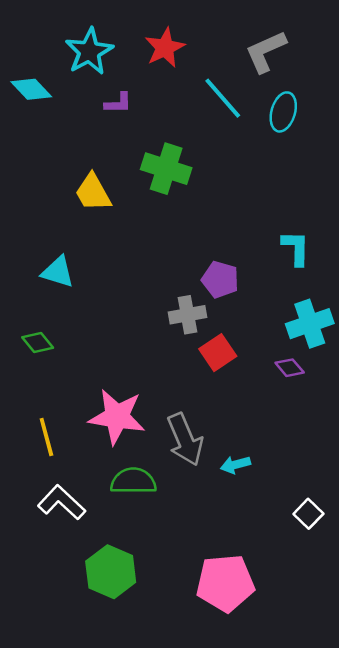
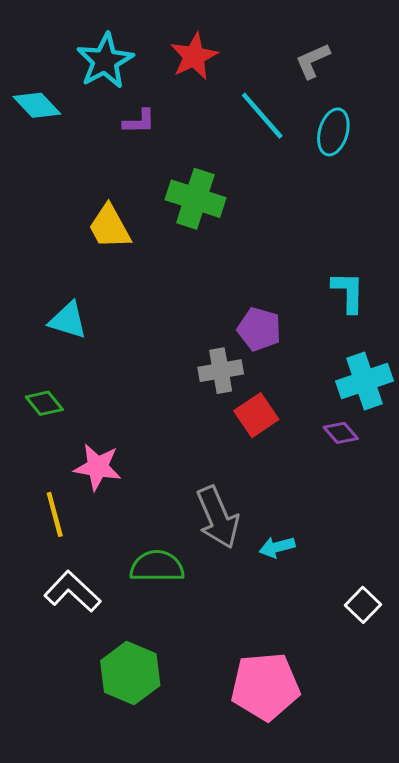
gray L-shape: (266, 51) -> (313, 61), size x0.7
pink star: (117, 417) -> (98, 467), moved, size x0.7

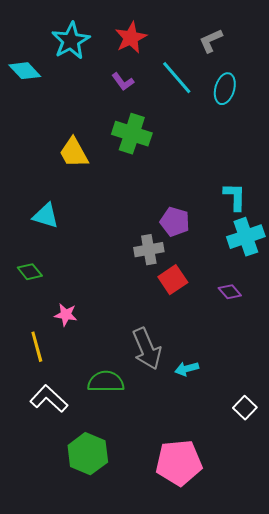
purple L-shape: (139, 122) -> (123, 82), moved, turned 55
cyan cross: (365, 381) -> (246, 237), moved
pink star: (98, 467) -> (66, 315), size x0.7

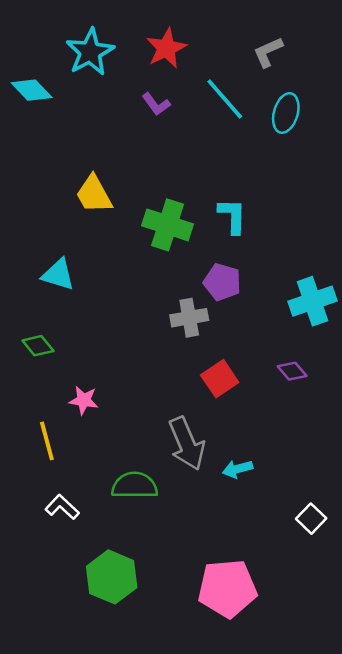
green cross: (132, 134) -> (168, 225), moved
cyan L-shape: (235, 197) -> (232, 216), moved
red square: (173, 280) -> (220, 379), moved
white L-shape: (49, 399) -> (62, 507), size x0.7

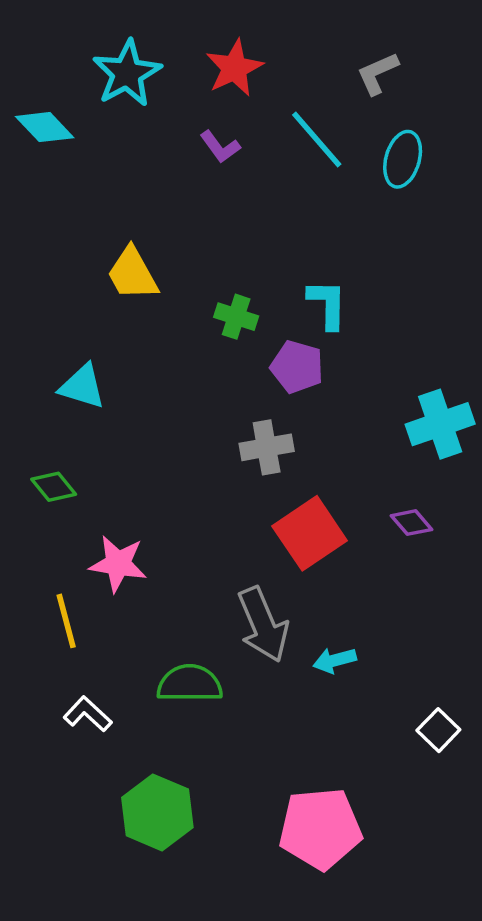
green cross: (168, 225) -> (236, 317), size x0.6
purple pentagon: (222, 282) -> (297, 367), moved
red square: (220, 379) -> (310, 533), size x1.4
pink star: (84, 400) -> (118, 564), size x1.4

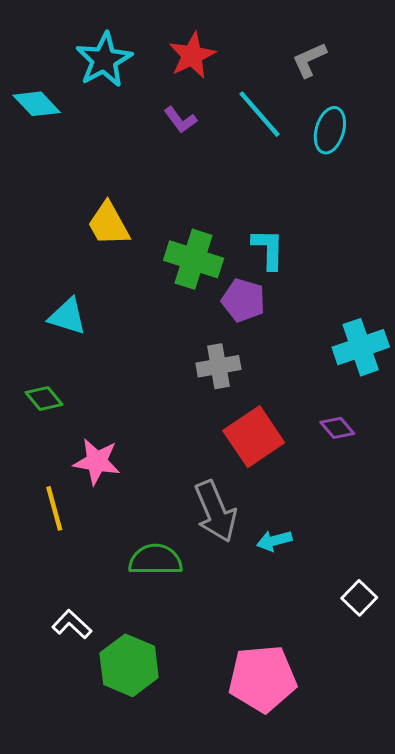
green cross: (236, 317) -> (194, 259), size x1.6
white L-shape: (88, 714) -> (72, 624), moved

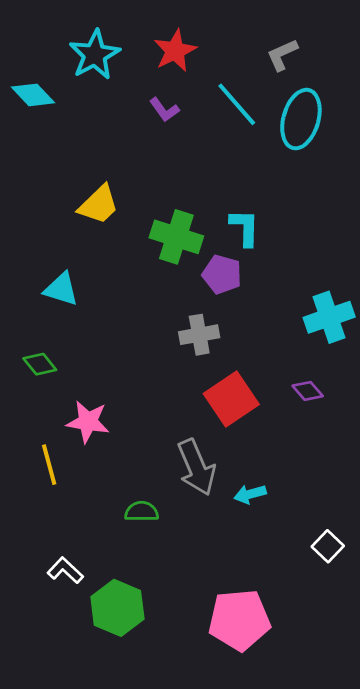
cyan ellipse: (330, 130) -> (301, 119), size x1.4
yellow trapezoid: (109, 224) -> (99, 205), turned -105
green semicircle: (155, 560) -> (142, 511), size x0.7

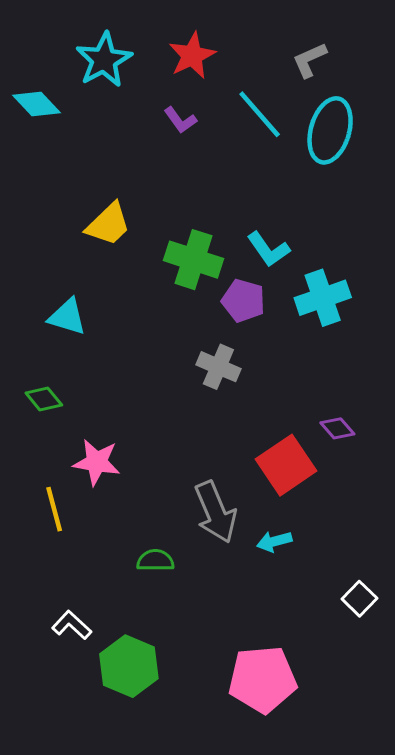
cyan L-shape: (245, 228) -> (268, 249), turned 144
cyan cross: (329, 317) -> (323, 298), moved
gray cross: (199, 335) -> (218, 367), turned 33
red square: (231, 399) -> (286, 465), moved

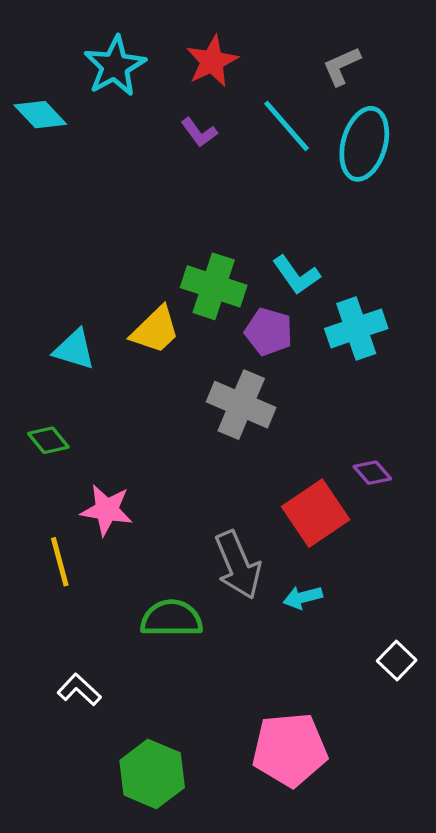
yellow trapezoid: (108, 224) -> (155, 330), moved
gray cross: (218, 367) -> (241, 405), size x1.4
green semicircle: (155, 560) -> (172, 618), size x1.5
green hexagon: (129, 666) -> (152, 774), moved

